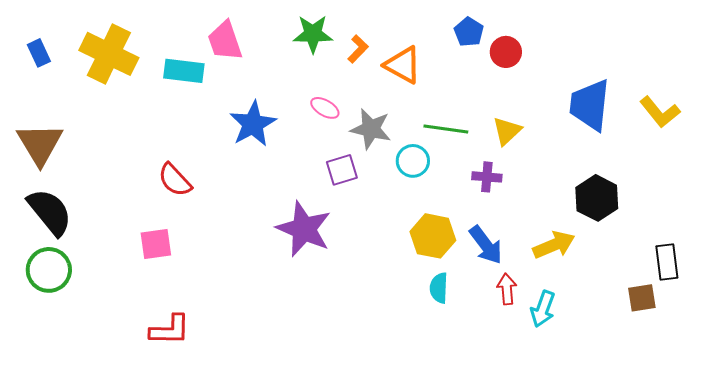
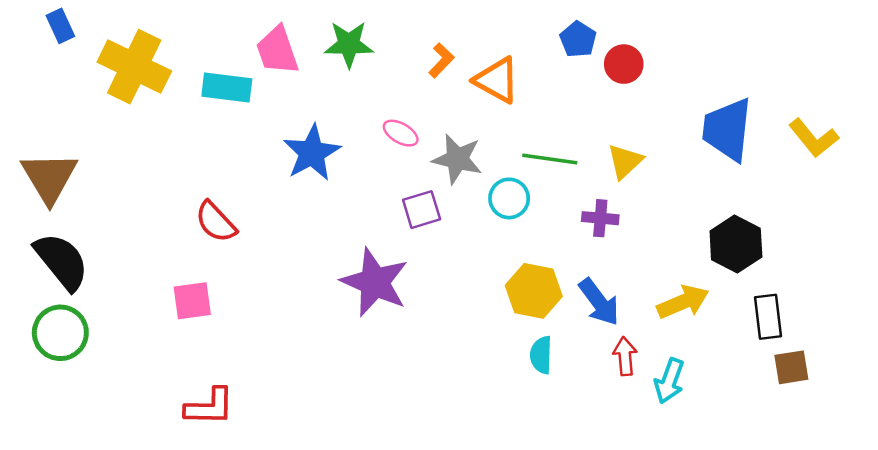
green star: (313, 34) -> (349, 44), moved
blue rectangle: (39, 53) -> (60, 26), moved
black rectangle: (667, 262) -> (768, 317), moved

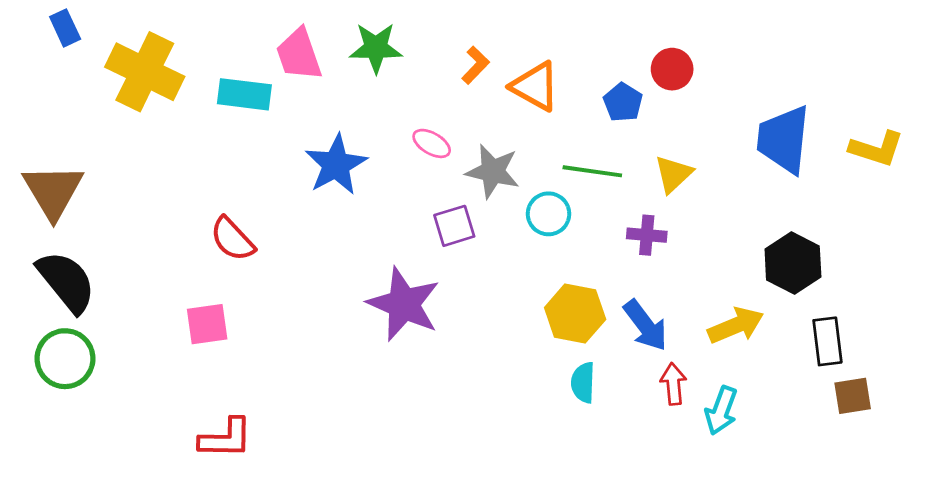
blue pentagon: (578, 39) -> (623, 102), moved
yellow L-shape: (814, 138) -> (877, 149), turned -33

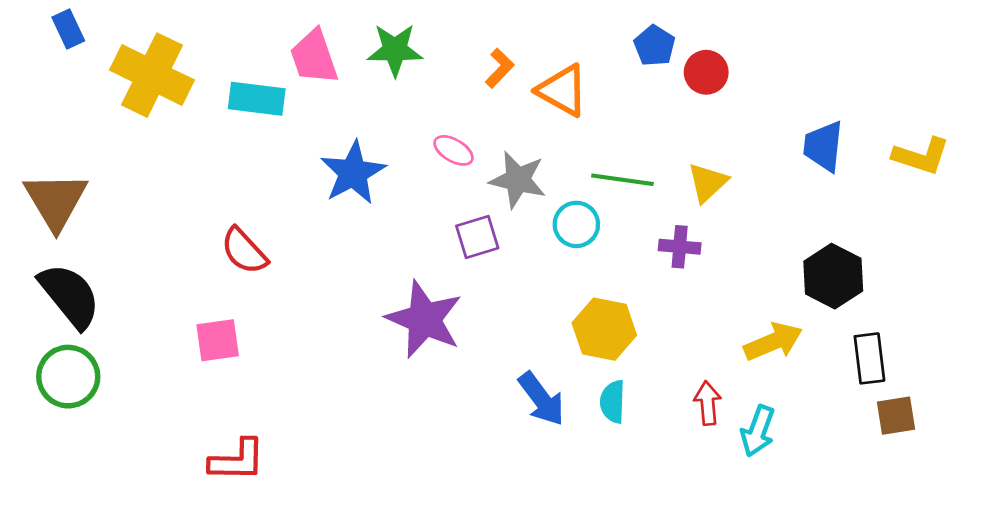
blue pentagon: (623, 102) -> (655, 46), moved
blue trapezoid: (784, 139) -> (823, 146), size x0.7
blue arrow: (645, 325) -> (541, 399), moved

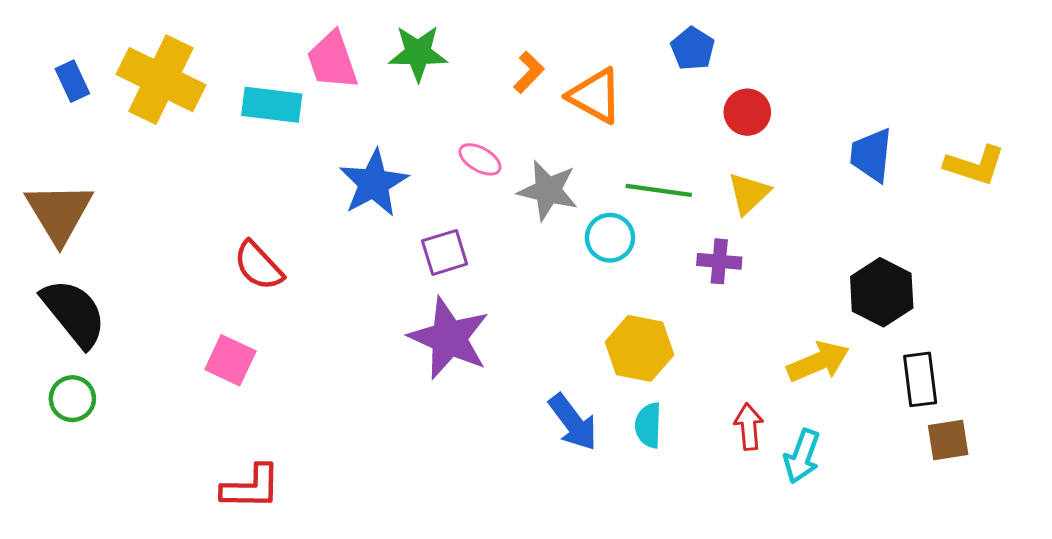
blue rectangle: (68, 29) -> (72, 81), moved
red circle: (706, 72) -> (747, 112), moved
purple square: (477, 237) -> (445, 252), moved
pink square: (218, 340) -> (230, 360), turned 33
green circle: (68, 377) -> (72, 399), size x0.7

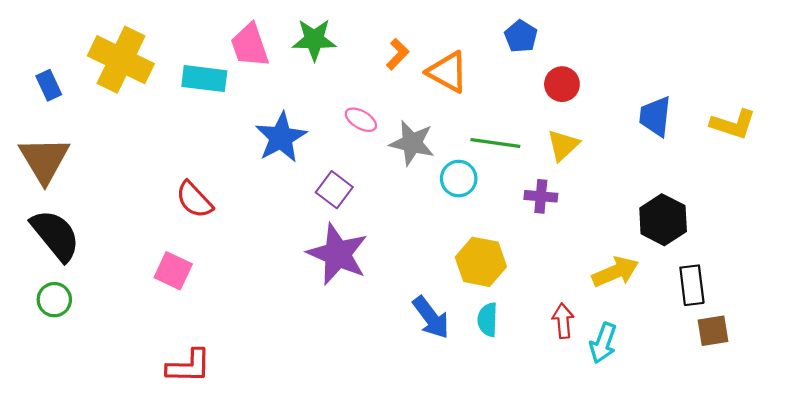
blue rectangle: (72, 81) -> (49, 85), moved
purple square: (445, 252) -> (334, 190), turned -36

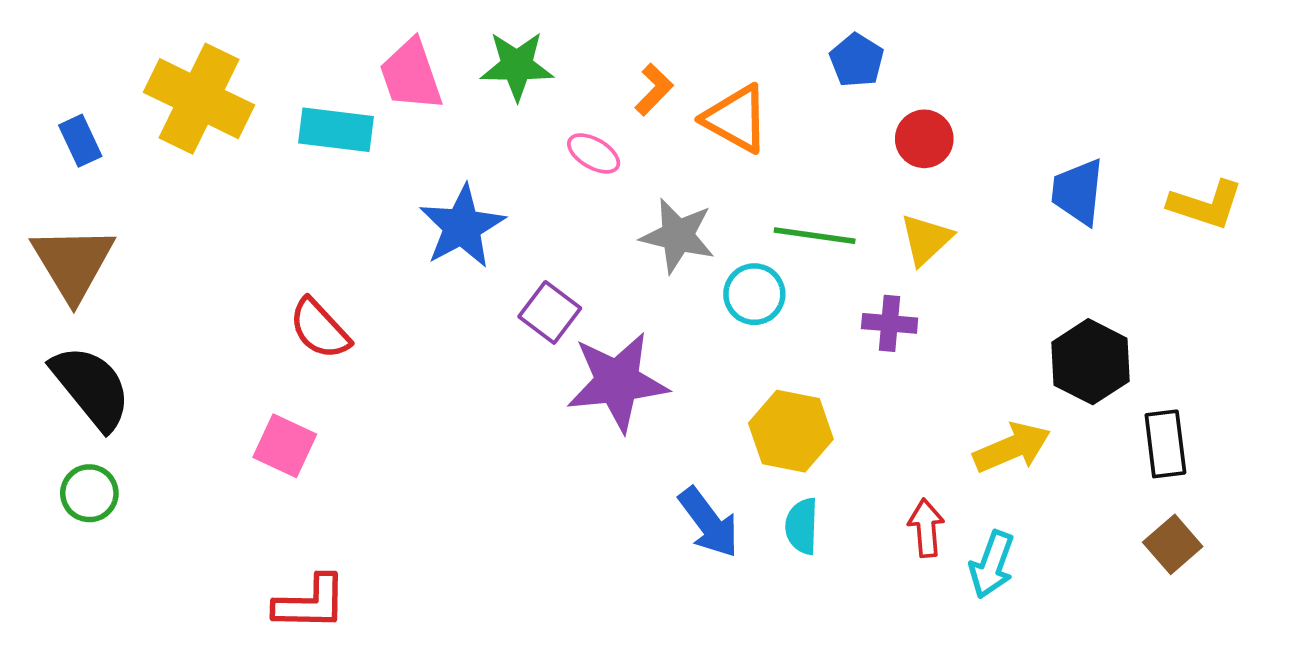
pink ellipse: (361, 120) -> (594, 153), moved
purple star: (338, 254) -> (617, 382), moved, turned -30
black rectangle: (692, 285) -> (1165, 444), moved
brown square: (713, 331) -> (1173, 544), turned -32

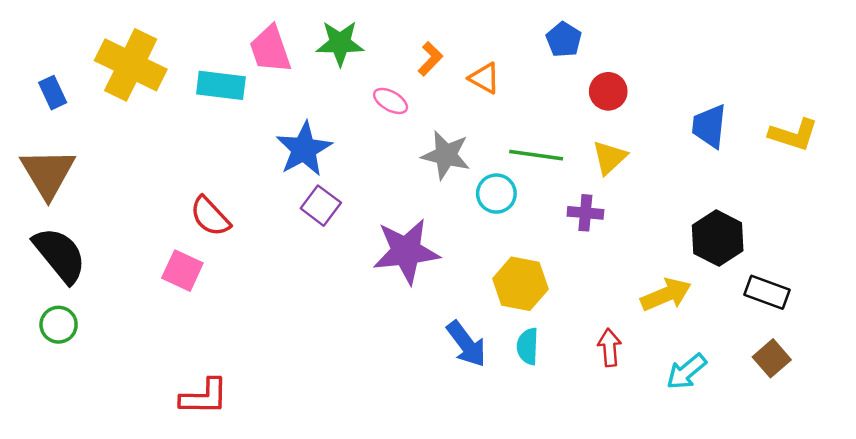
orange triangle: (736, 119) -> (484, 78), size x0.7
purple square: (550, 312) -> (321, 206), moved
black rectangle: (1165, 444) -> (767, 292), turned -63
pink square: (285, 446) -> (182, 271), moved
cyan arrow: (992, 564) -> (686, 372), moved, turned 30

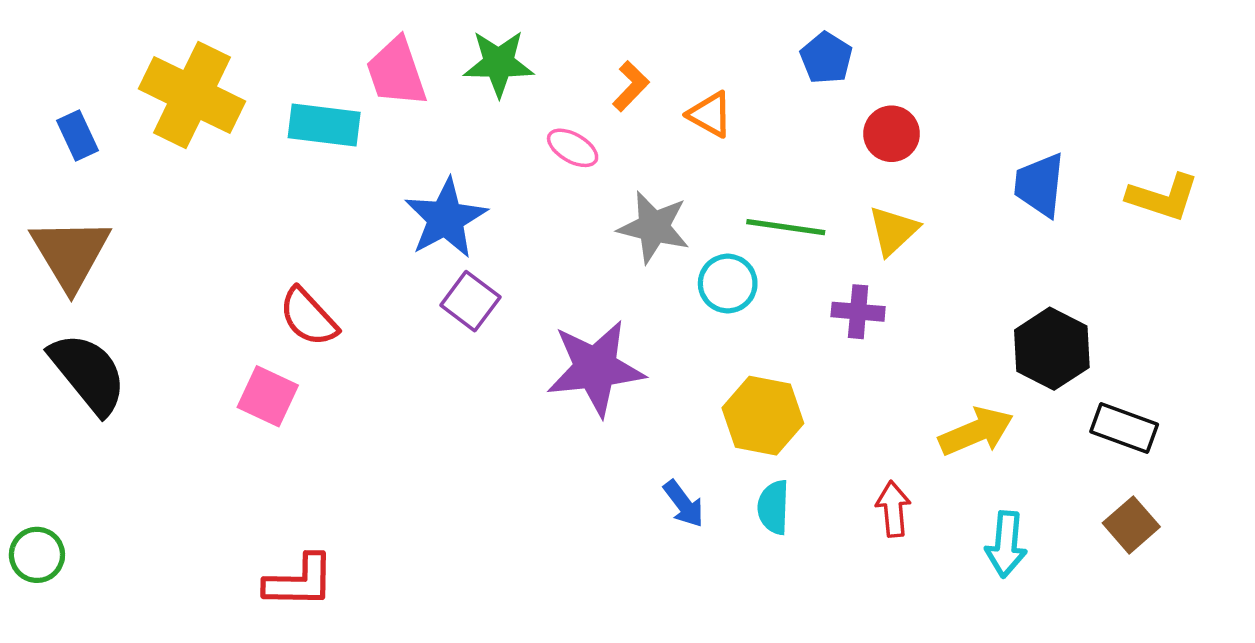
green circle: (59, 325) -> (37, 555), moved
blue arrow: (466, 344) -> (684, 504), size x0.7
cyan arrow: (686, 372) -> (1006, 544), turned -45

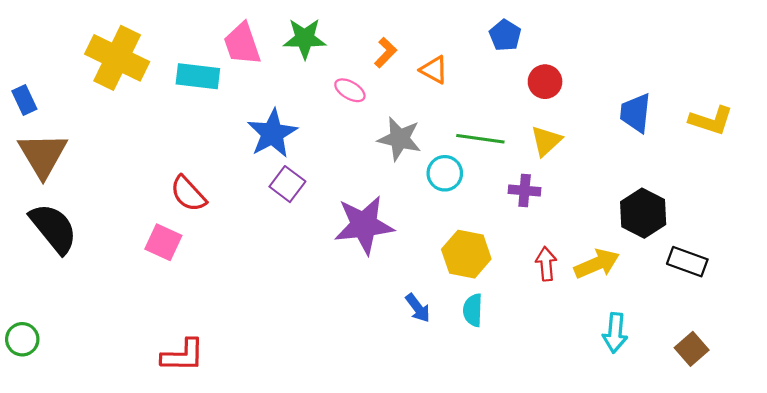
blue rectangle: (77, 136) -> (24, 100), moved
red arrow: (893, 509) -> (546, 264), moved
brown square: (1131, 525) -> (692, 349), moved

